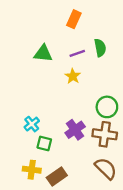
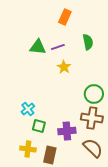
purple line: (77, 53) -> (58, 47), moved
purple cross: (75, 130) -> (67, 131), moved, turned 30
brown rectangle: (57, 176) -> (50, 155), turned -42

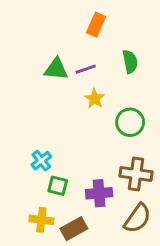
green circle: (94, 94) -> (130, 122), moved
brown semicircle: (93, 148) -> (137, 218), turned 80
brown rectangle: (50, 155) -> (74, 229), turned 48

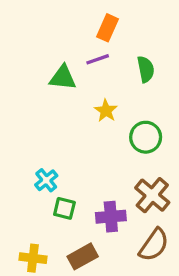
purple line: (86, 69) -> (98, 59), moved
brown cross: (136, 174) -> (152, 195), turned 32
yellow cross: (41, 220) -> (33, 258), moved

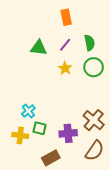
orange rectangle: (108, 28) -> (66, 17), turned -35
purple line: (98, 59) -> (65, 45), moved, turned -32
green circle: (146, 137) -> (94, 67), moved
yellow cross: (33, 258) -> (20, 135), moved

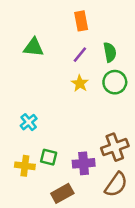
green triangle: (39, 48) -> (34, 47), moved
cyan cross: (28, 111) -> (29, 122), moved
brown cross: (94, 120) -> (115, 147), turned 30

